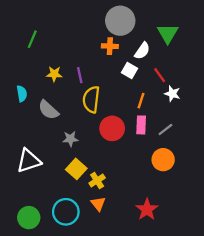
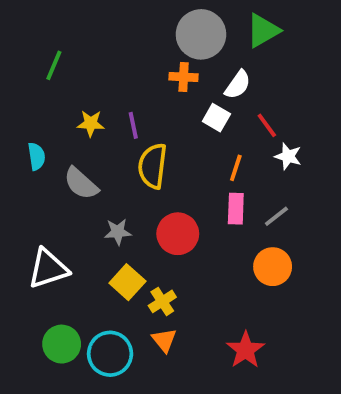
green triangle: (168, 33) -> (263, 31), moved, turned 30
red circle: (112, 128) -> (178, 234), moved
green circle: (29, 218) -> (62, 344), moved

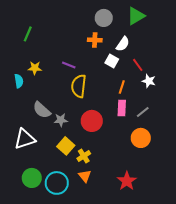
gray circle: (201, 34) -> (104, 18), size x0.7
yellow star: (91, 123) -> (35, 68), moved
purple line: (133, 125) -> (69, 65), turned -56
gray semicircle: (81, 183) -> (42, 110), moved

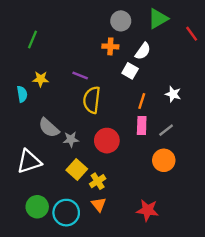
red line: (138, 65) -> (192, 34), moved
red star: (127, 181) -> (148, 210), turned -30

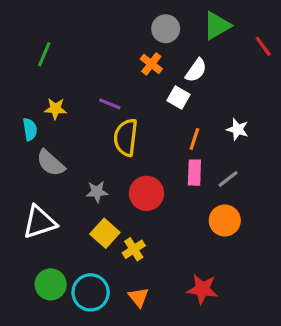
orange cross: (110, 46) -> (151, 64), turned 35
gray semicircle: (49, 128) -> (51, 163), moved
orange triangle: (99, 204) -> (139, 297), moved

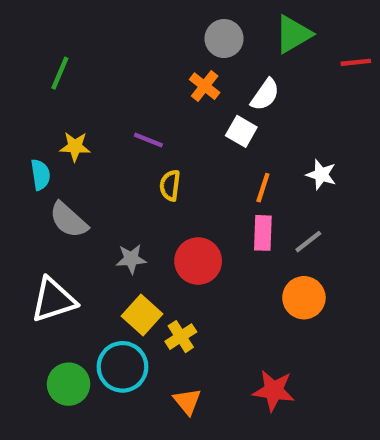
red line: (263, 46) -> (356, 62), turned -60
yellow semicircle: (126, 137) -> (170, 185), size x0.6
cyan circle: (91, 292) -> (122, 367), moved

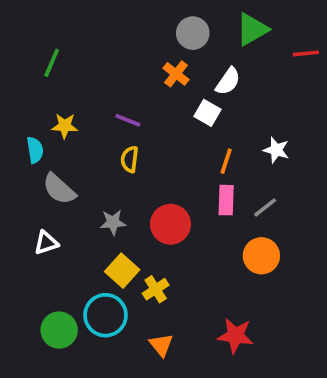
yellow semicircle: (170, 185) -> (130, 159), moved
white triangle: (53, 300) -> (46, 243), moved, size x0.6

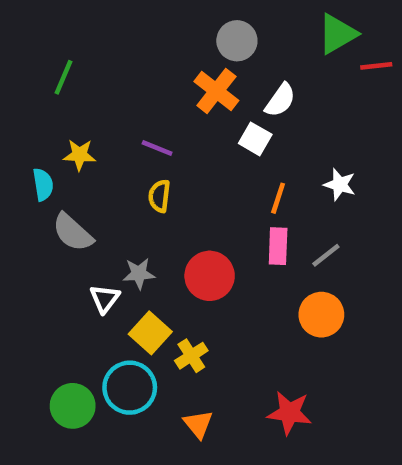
green triangle: (252, 29) -> (337, 34), moved
orange cross: (176, 74) -> (216, 91), size x1.4
white triangle: (46, 243) -> (105, 299), moved, turned -35

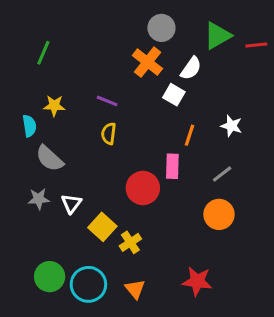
green triangle: (337, 34) -> (217, 36), moved
pink rectangle: (278, 246) -> (172, 166), moved
gray star: (139, 274) -> (39, 199), moved
cyan circle: (130, 388) -> (88, 284), moved

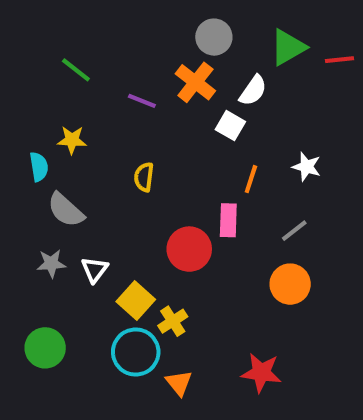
green line: (43, 53) -> (76, 70), moved, turned -75
purple line: (107, 101) -> (142, 101), moved
green circle: (50, 277) -> (45, 348), moved
cyan circle: (88, 284) -> (136, 352), moved

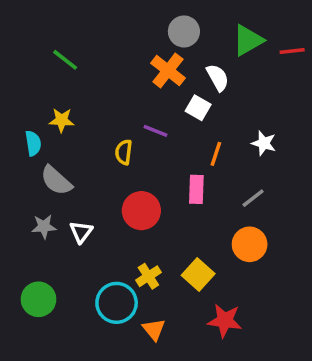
white semicircle: (253, 91) -> (218, 78), turned -64
purple line: (142, 101) -> (156, 131), moved
red circle: (189, 249) -> (141, 211), moved
yellow square: (136, 301) -> (198, 274), moved

